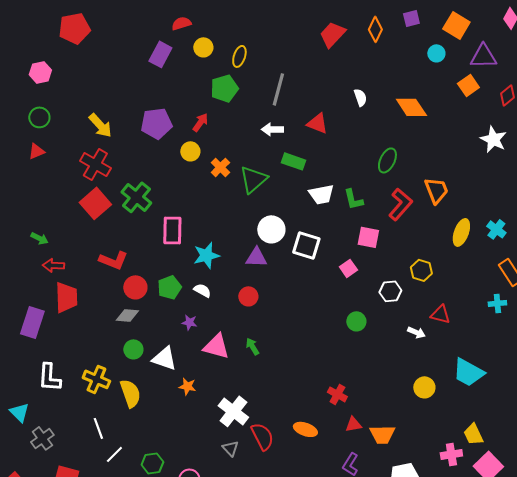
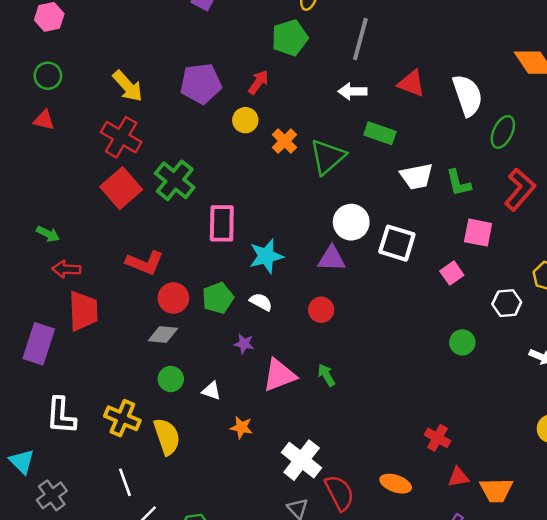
white semicircle: (360, 97) -> (468, 95), moved, size x1.8
red triangle: (36, 151) -> (44, 120), turned 36
pink triangle: (216, 346) -> (279, 375), turned -36
white triangle: (164, 358) -> (211, 391), size x0.6

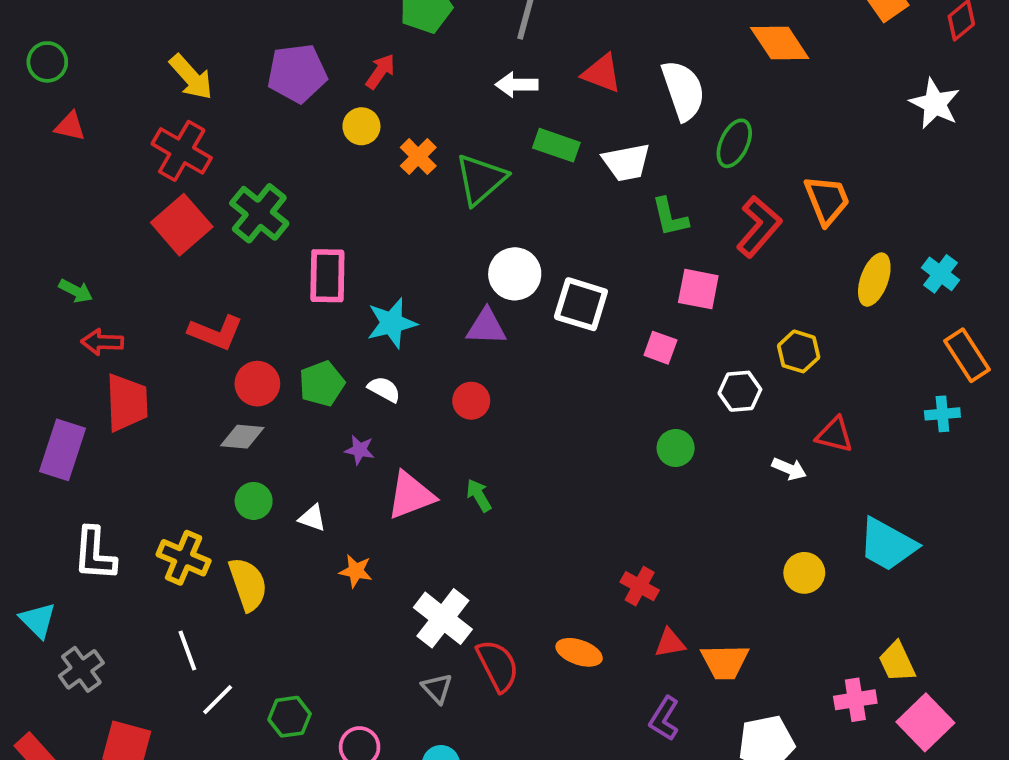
green circle: (48, 76) -> (47, 62), moved
white trapezoid: (417, 176) -> (626, 162), moved
pink square: (452, 273) -> (660, 348), turned -35

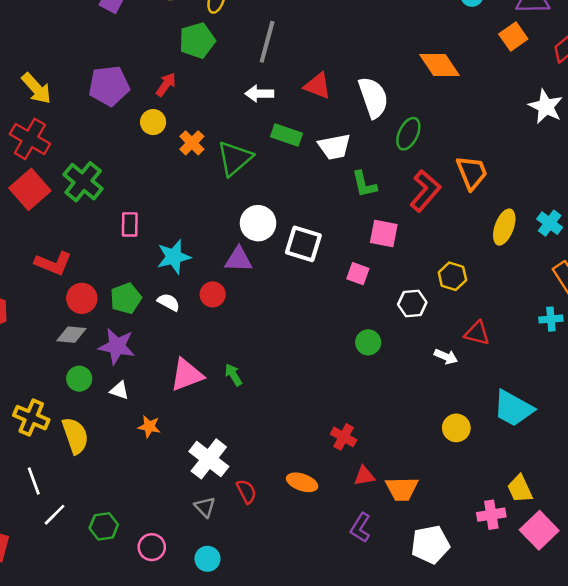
pink rectangle: (327, 276) -> (130, 224), size x0.7
red circle: (471, 401) -> (213, 294), moved
purple star: (360, 450) -> (117, 346), moved, size x1.8
red semicircle: (498, 666) -> (246, 491), size x0.7

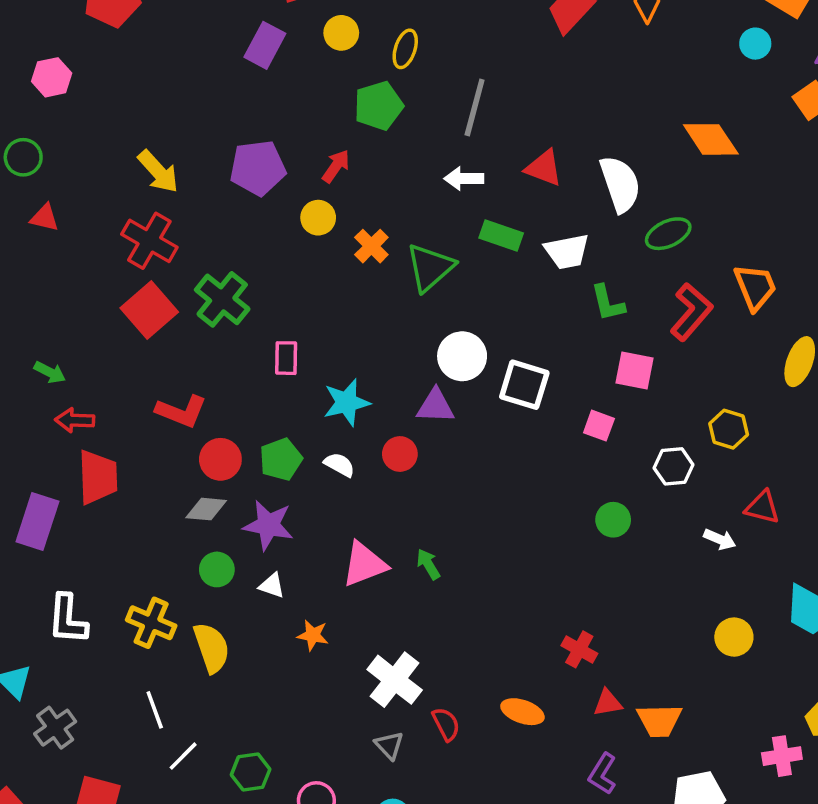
green ellipse: (408, 134) -> (668, 234), turned 40

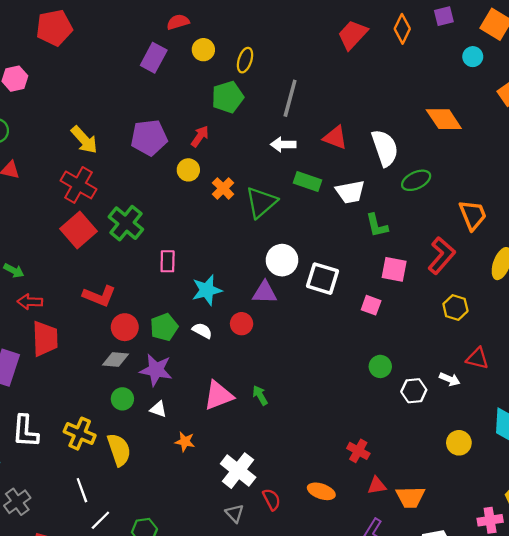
red L-shape: (691, 312) -> (442, 255), moved
white hexagon: (674, 466) -> (414, 391), moved

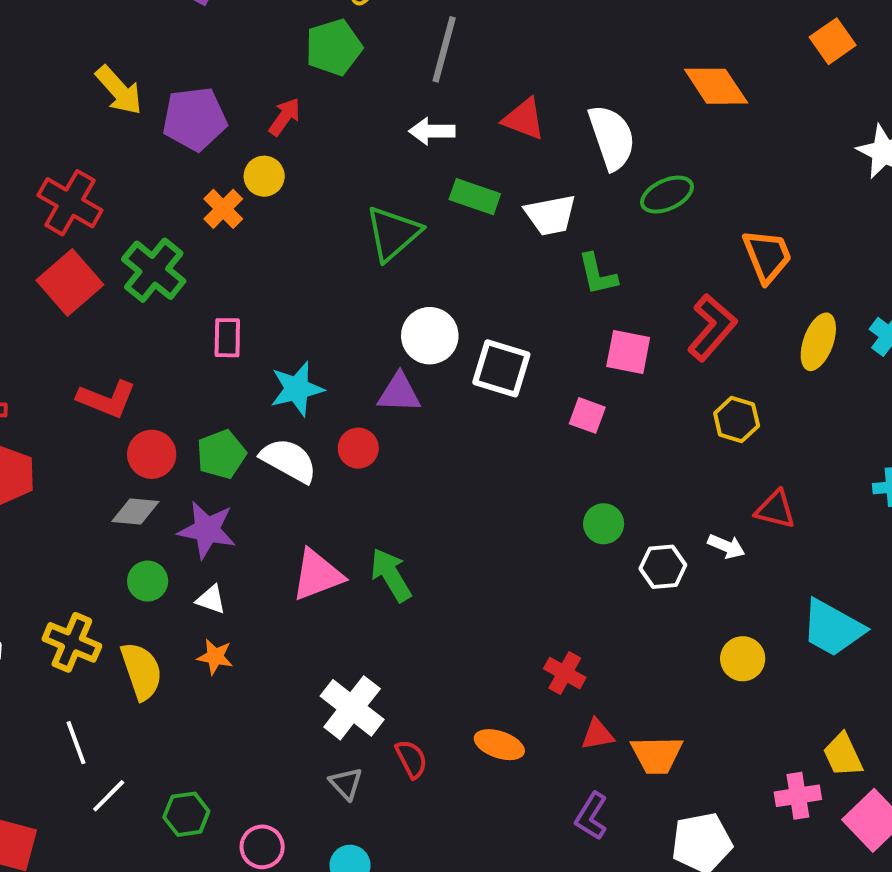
yellow arrow: (84, 140) -> (119, 90), moved
orange cross: (223, 188) -> (223, 209), moved
white semicircle: (202, 331) -> (289, 460), size x1.6
green arrow: (260, 395) -> (391, 575), size x1.5
orange star: (185, 442) -> (215, 657), moved

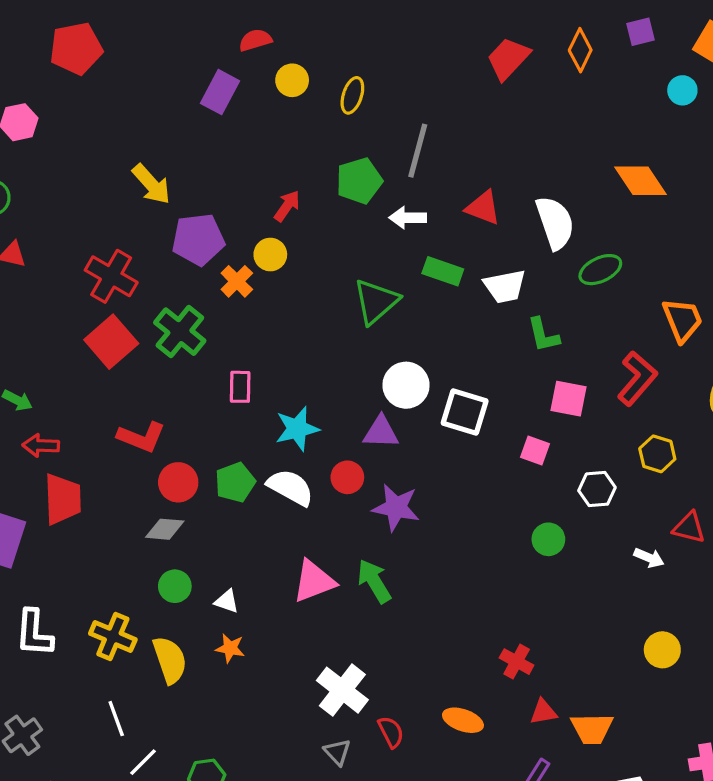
green pentagon: (334, 47) -> (359, 181), moved
purple pentagon: (195, 119) -> (198, 239), moved
purple star: (207, 530) -> (396, 507), moved
white hexagon: (663, 567) -> (597, 489), moved

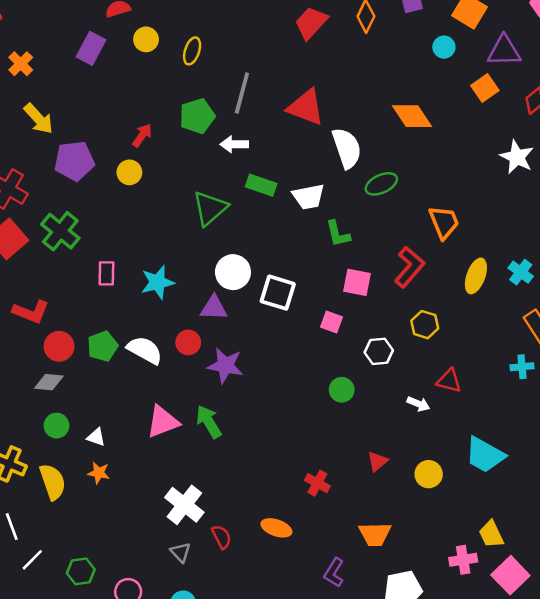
red triangle: (483, 208) -> (306, 107), moved, size x1.4
orange cross: (237, 281) -> (21, 64), moved
cyan star: (297, 429) -> (158, 282), moved
red triangle: (543, 712) -> (377, 461), moved, turned -30

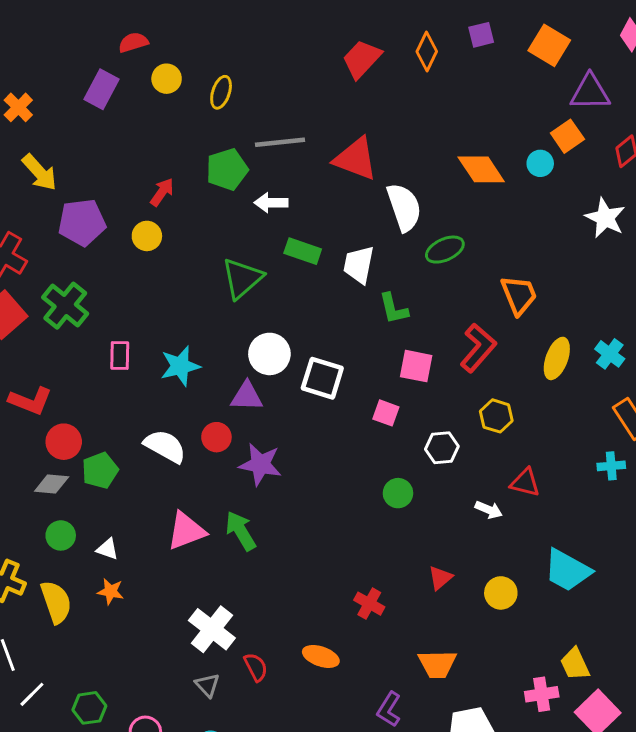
cyan circle: (444, 47) -> (540, 163), moved
gray line: (242, 93) -> (280, 142), turned 69
white trapezoid: (308, 197) -> (359, 265), turned 112
green pentagon: (103, 346) -> (100, 470), moved

